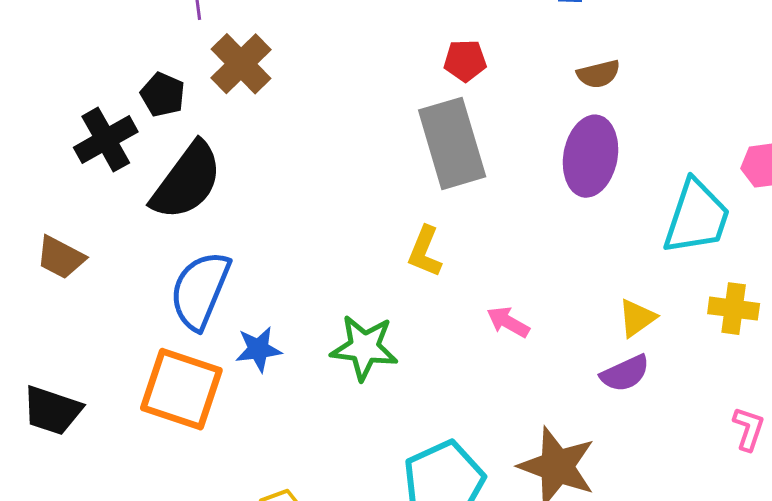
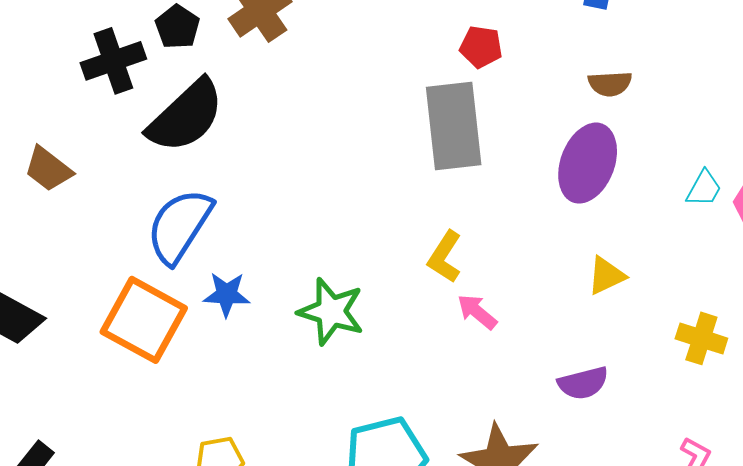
cyan trapezoid: (697, 217) -> (704, 188), moved, size x0.5
yellow L-shape: (425, 252) -> (445, 257), moved
yellow triangle: (637, 318) -> (606, 276), moved

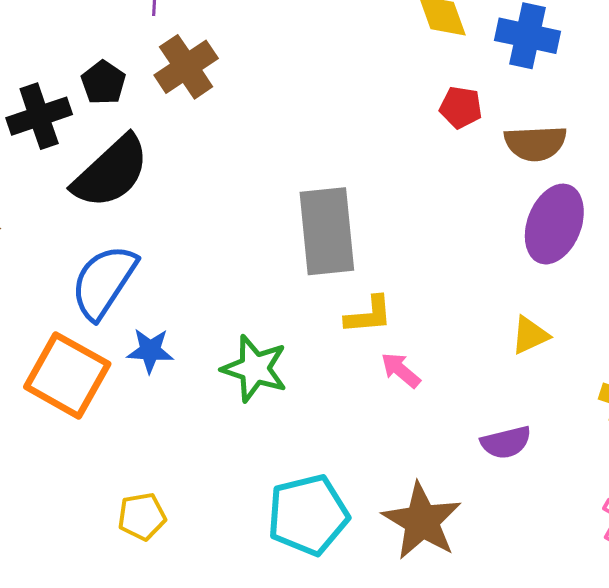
red pentagon: (481, 47) -> (461, 107), moved
brown semicircle: (610, 84) -> (535, 143), size x1.4
gray rectangle: (454, 126) -> (327, 231), moved
purple ellipse: (588, 163) -> (554, 224), moved
yellow L-shape: (445, 257) -> (369, 315), turned -128

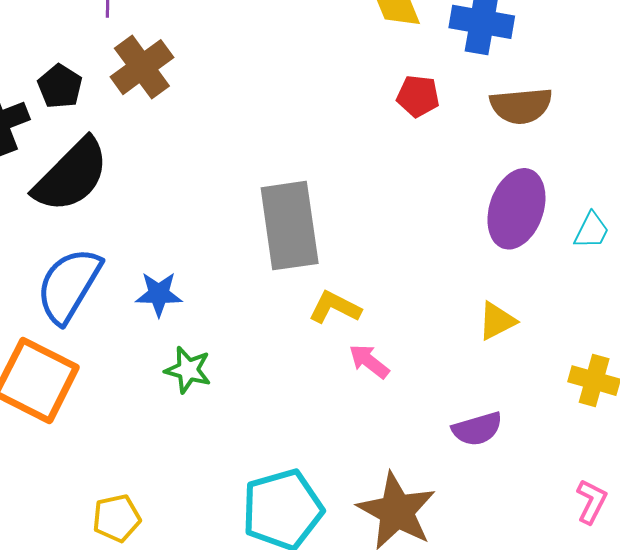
brown semicircle: (535, 143) -> (521, 106), moved
yellow L-shape: (369, 315) -> (335, 307), turned -146
blue star: (150, 351) -> (159, 294), moved
green star: (255, 369) -> (188, 370), moved, size x0.7

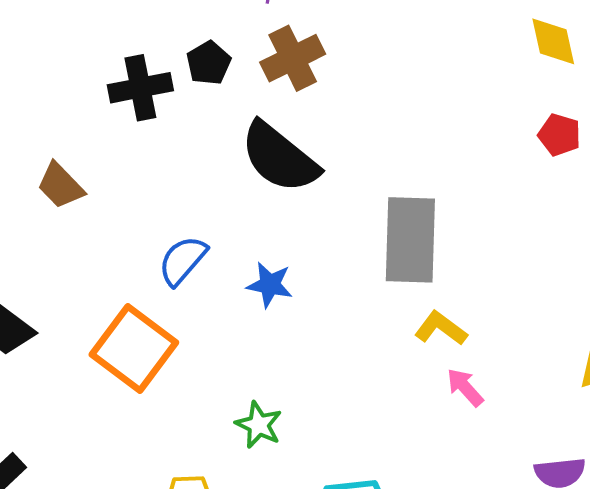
black semicircle: (71, 175) -> (280, 157), moved, turned 74
blue semicircle: (69, 285) -> (183, 260), size x0.7
green star: (188, 370) -> (259, 425), moved

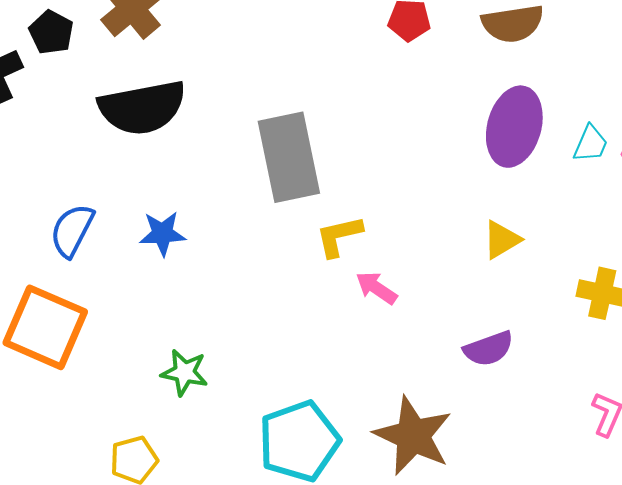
black semicircle: (280, 157) -> (142, 108), turned -36
yellow L-shape: (441, 328) -> (339, 236), turned -36

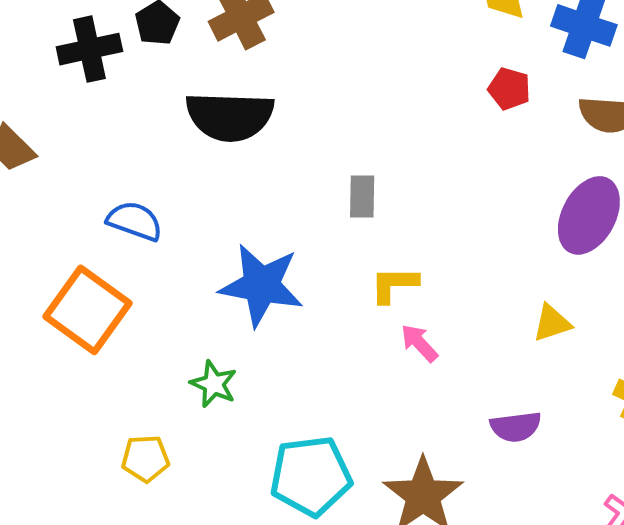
gray rectangle: (289, 157) -> (362, 197), size x0.5
blue semicircle: (72, 230) -> (135, 221), turned 70
blue star: (162, 234) -> (261, 285), moved, size x1.8

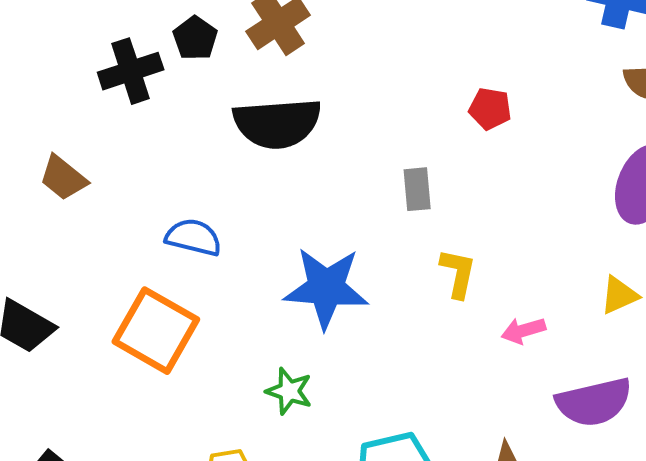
red pentagon: (509, 89) -> (490, 109), moved
yellow L-shape: (394, 284) -> (458, 273), turned 108
pink arrow: (419, 343) -> (523, 331), moved, turned -57
purple semicircle: (516, 427) -> (594, 402), size x1.5

